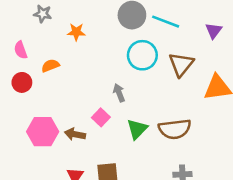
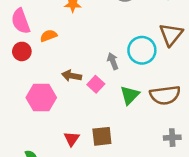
pink semicircle: (21, 50) -> (21, 21), size x1.5
cyan circle: (142, 55) -> (142, 50), moved
brown arrow: (75, 134) -> (72, 76), moved

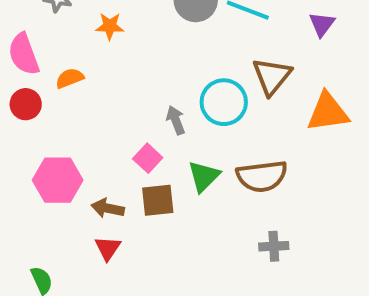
brown arrow: (72, 76) -> (108, 208), moved
brown square: (102, 136) -> (158, 200), moved

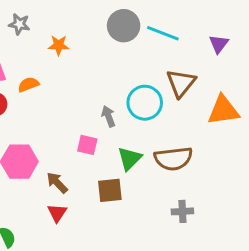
pink square: (148, 158) -> (87, 145), turned -30
brown square: (158, 200) -> (110, 190), moved
brown arrow: (108, 208) -> (57, 183), turned 35

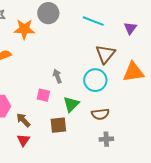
gray circle: (124, 26) -> (48, 13), moved
orange star: (59, 45) -> (24, 29), size x1.5
cyan circle: (145, 103) -> (95, 80), moved
brown semicircle: (173, 159) -> (100, 114), moved, size x0.7

